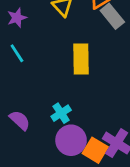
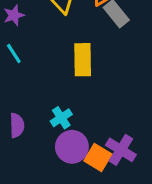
purple semicircle: (20, 120) -> (17, 125), turned 45

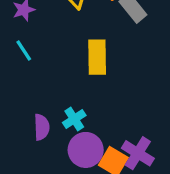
purple semicircle: (17, 125) -> (42, 127), moved

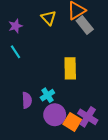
yellow rectangle: (97, 57) -> (70, 68), moved

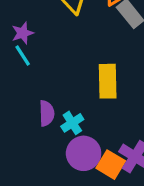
purple star: (15, 26) -> (23, 33), moved
purple semicircle: (27, 100) -> (47, 113), moved

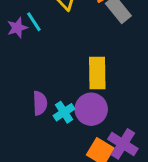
cyan line: (23, 56) -> (34, 22), moved
purple circle: (84, 153) -> (91, 109), moved

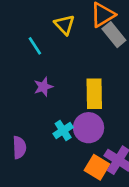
purple star: (17, 28) -> (43, 87), moved
purple semicircle: (40, 103) -> (19, 147), moved

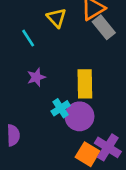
cyan cross: (63, 131) -> (61, 108), moved

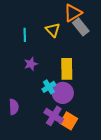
yellow triangle: (56, 18) -> (53, 30), moved
cyan line: (28, 38) -> (25, 35), turned 32
purple cross: (108, 147) -> (54, 116), moved

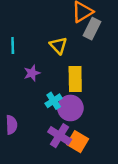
gray rectangle: (81, 27) -> (92, 29), turned 66
yellow triangle: (53, 30) -> (58, 45), moved
cyan line: (25, 35) -> (13, 45), moved

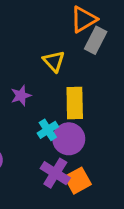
orange square: (78, 142) -> (78, 181), turned 30

